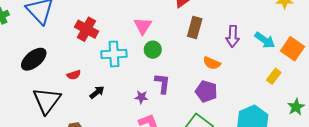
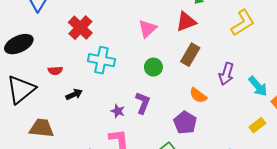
pink triangle: (143, 26) -> (148, 29), moved
green circle: (153, 50) -> (153, 67), moved

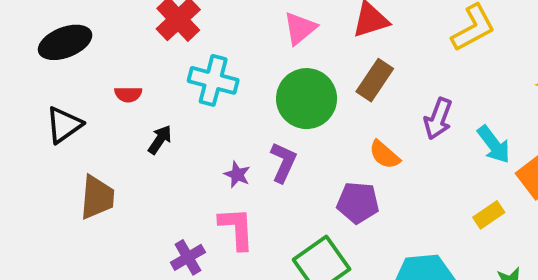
green circle: (153, 67) -> (307, 99), size x1.8
black triangle: (21, 89) -> (64, 125), size x0.7
black arrow: (74, 94) -> (160, 140), turned -35
purple pentagon: (185, 123) -> (358, 203), turned -30
brown trapezoid: (42, 128) -> (97, 197), turned 85

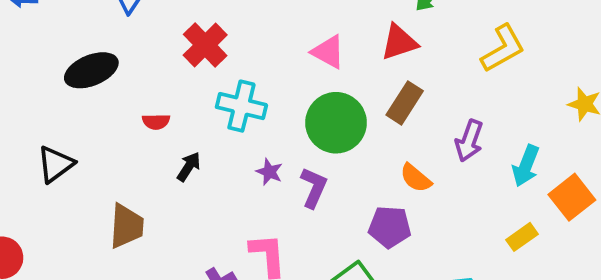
pink triangle: (300, 28) -> (328, 52), turned -51
black triangle: (64, 125) -> (55, 164), moved
cyan arrow: (494, 145) -> (526, 166), turned 60
purple star: (237, 175) -> (269, 172), moved

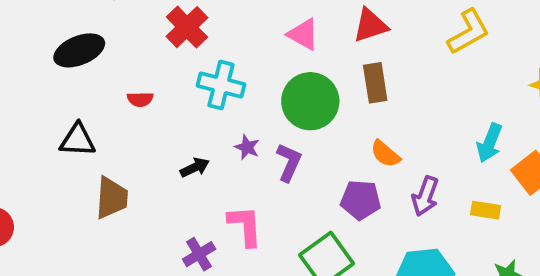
brown rectangle: (405, 103) -> (375, 83), turned -42
purple arrow: (469, 141) -> (425, 196), moved
black triangle: (55, 164) -> (78, 140), moved, turned 39
black arrow: (189, 167) -> (195, 167), moved, turned 32
yellow rectangle: (522, 237) -> (486, 210), turned 44

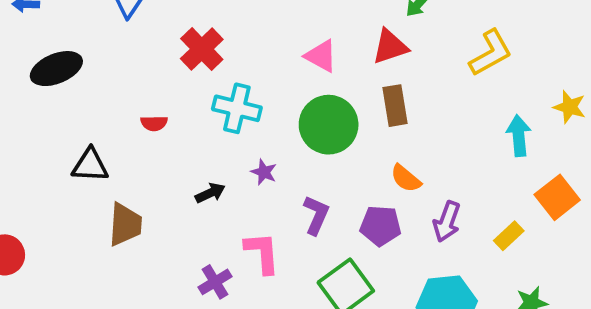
black ellipse: (79, 50) -> (56, 69), moved
cyan arrow: (490, 143) -> (519, 136), moved, turned 153
purple L-shape: (289, 162) -> (316, 215), moved
yellow rectangle: (486, 210) -> (509, 236), turned -52

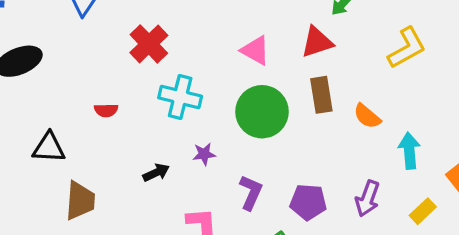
cyan arrow: (519, 136) -> (409, 151), moved
purple star: (264, 172) -> (204, 154), turned -30
orange semicircle: (406, 178) -> (367, 116), moved

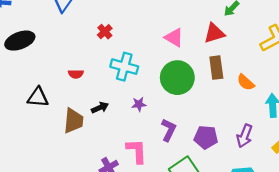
red cross: (149, 44) -> (105, 32), size x0.6
black arrow: (156, 173) -> (100, 108), moved
brown trapezoid: (80, 201) -> (74, 121), moved

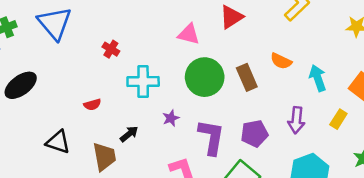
brown rectangle: (216, 68) -> (247, 77), moved
black triangle: (38, 97) -> (58, 142), turned 30
purple L-shape: (169, 130) -> (211, 137), size x1.4

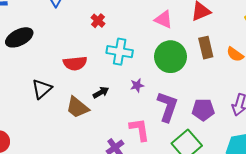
brown rectangle: (247, 77) -> (206, 48), moved
red semicircle: (92, 105) -> (75, 63), size x1.6
black triangle: (58, 142) -> (42, 89), turned 50
brown trapezoid: (104, 157) -> (77, 107), turned 130

